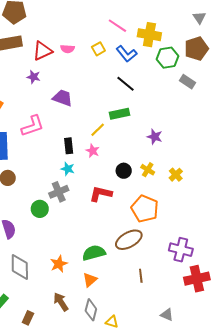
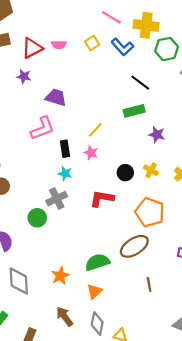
black line: (126, 84) -> (140, 83), moved
green rectangle: (120, 114) -> (134, 111), moved
pink L-shape: (33, 126) -> (42, 128), moved

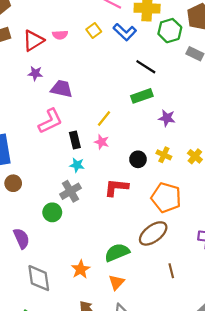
purple star: (24, 76) -> (35, 73), moved

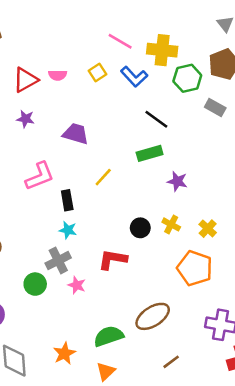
purple trapezoid: (62, 89) -> (76, 134), moved
pink star: (102, 142) -> (77, 285), moved
orange pentagon: (166, 198) -> (195, 268), moved
brown line: (171, 271) -> (171, 362), turned 64

